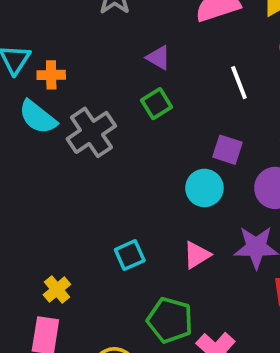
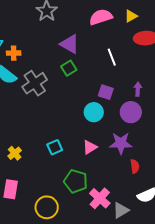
purple triangle: (158, 58) -> (70, 44), size x1.5
yellow cross: (57, 289) -> (15, 153), moved

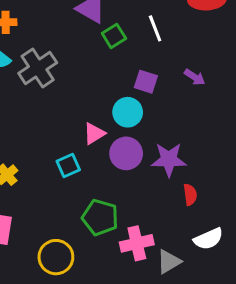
green square: (69, 68) -> (114, 36), moved
purple arrow: (138, 89) -> (195, 77), turned 120
purple circle: (131, 112) -> (126, 153), moved
pink triangle: (90, 147) -> (94, 134), moved
pink cross: (100, 198) -> (137, 243), turned 35

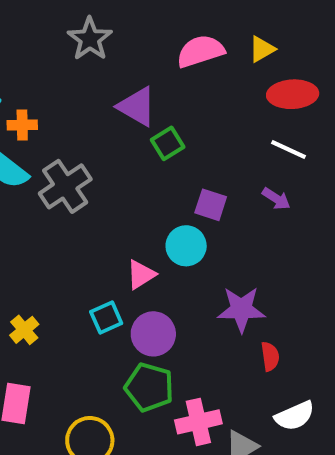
white line: (155, 28) -> (289, 150), moved, turned -44
purple circle: (126, 153) -> (153, 334), moved

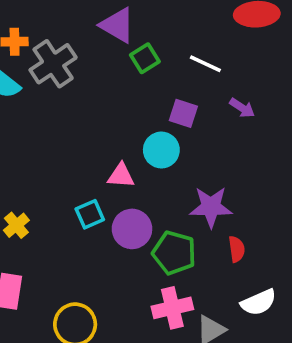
white line: (289, 150) -> (205, 64), moved
gray cross: (65, 186) -> (53, 64), moved
pink triangle: (141, 274) -> (121, 176), turned 36
green pentagon: (149, 387) -> (174, 253), moved

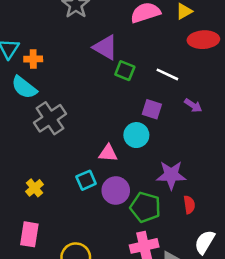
green square: (145, 58) -> (125, 71), turned -36
gray cross: (53, 64) -> (50, 118), moved
white semicircle: (259, 302) -> (205, 242), turned 145

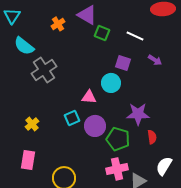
orange cross: (33, 59) -> (58, 24), moved, turned -32

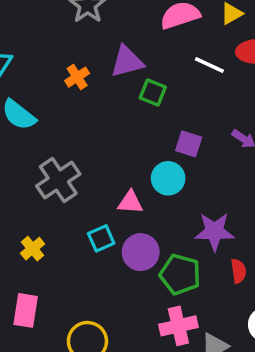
purple triangle: (87, 15) -> (127, 62), turned -45
white line: (135, 36) -> (209, 65), moved
gray cross: (44, 70) -> (58, 180), moved

